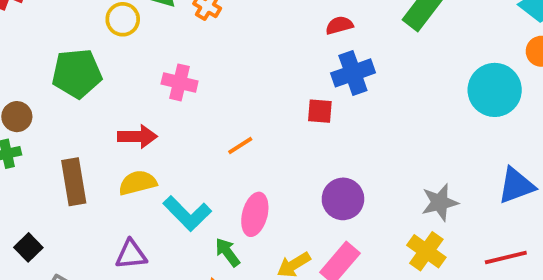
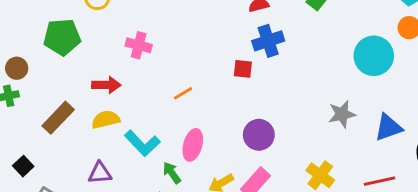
brown rectangle: (74, 182) -> (58, 118), turned 52
gray star: (440, 202) -> (342, 114), moved

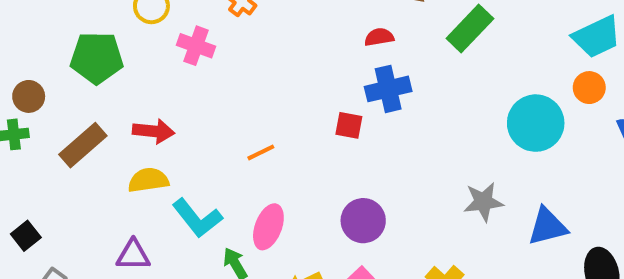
pink cross: (139, 45) -> (196, 46), moved
brown rectangle: (58, 118) -> (83, 145), moved

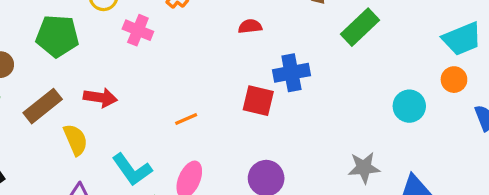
red semicircle: (379, 37) -> (250, 26), moved
cyan circle: (536, 123) -> (409, 106), size x0.7
red square: (349, 125) -> (258, 101), size x1.4
yellow semicircle: (148, 180) -> (75, 140), moved, turned 72

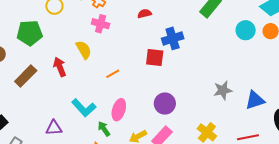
pink cross: (138, 30) -> (101, 24), moved
red arrow: (100, 98) -> (60, 67), turned -114
cyan circle: (409, 106) -> (246, 30), moved
yellow semicircle: (75, 140) -> (84, 50), moved

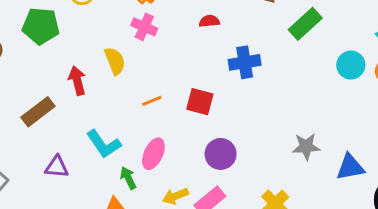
red square: (155, 58) -> (200, 102), moved
brown rectangle: (26, 76) -> (38, 112), moved

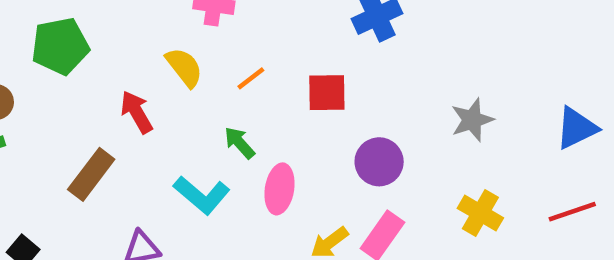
orange line: (152, 101) -> (251, 78), moved
gray star: (306, 147) -> (472, 120), moved
green arrow: (128, 178) -> (240, 143), moved

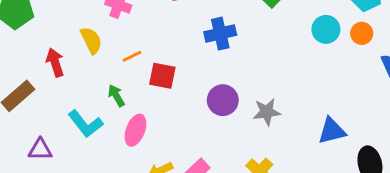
red square: (327, 93) -> (162, 76), moved
purple circle: (379, 162) -> (223, 100), moved

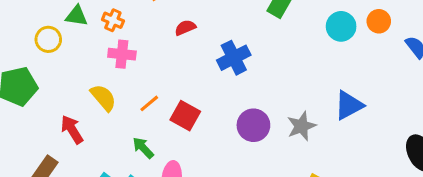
red square: (162, 76) -> (185, 116), turned 32
blue triangle: (332, 131) -> (349, 105), moved

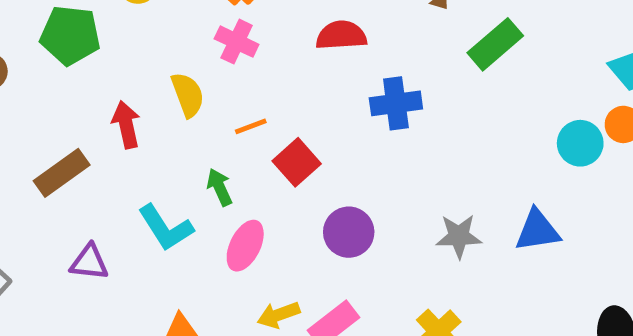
cyan circle: (341, 26) -> (580, 143), moved
red semicircle: (185, 28) -> (341, 35), size x1.5
purple circle: (253, 125) -> (349, 232), moved

